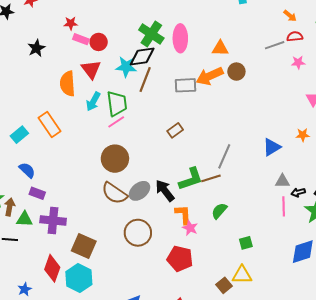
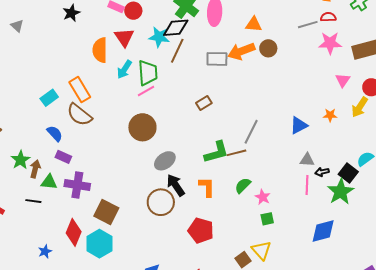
pink star: (298, 62) -> (330, 43), size x1.6
black arrow: (165, 191) -> (176, 185), moved
brown semicircle: (114, 193) -> (79, 115), moved
pink star: (190, 228) -> (263, 197), moved
yellow triangle: (242, 275) -> (261, 250), turned 45

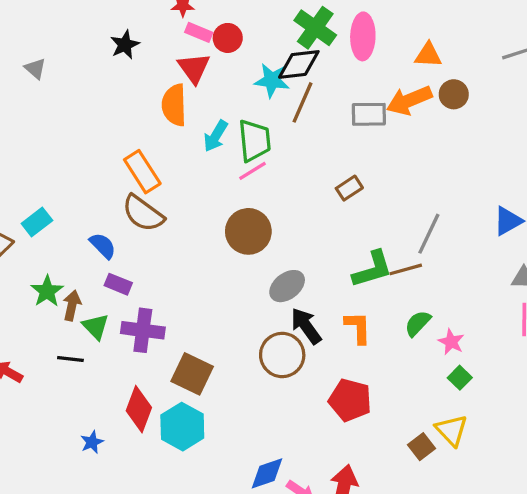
red triangle: (124, 37) -> (194, 68), moved
cyan rectangle: (49, 98) -> (37, 222), moved
green triangle: (49, 182) -> (96, 327), turned 42
green square: (267, 219) -> (460, 378), turned -32

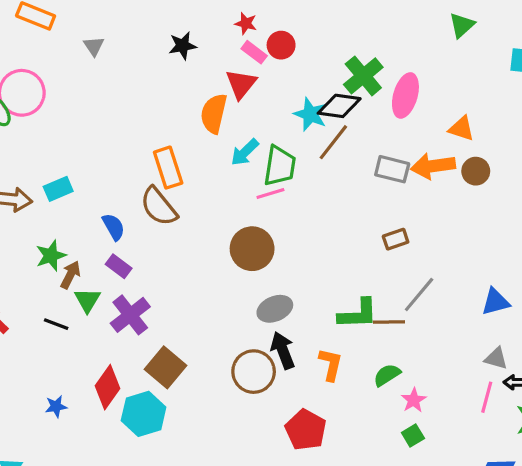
red circle: (228, 38) -> (281, 45), moved
brown rectangle: (349, 188) -> (396, 239), moved
purple cross: (143, 330) -> (130, 315), turned 30

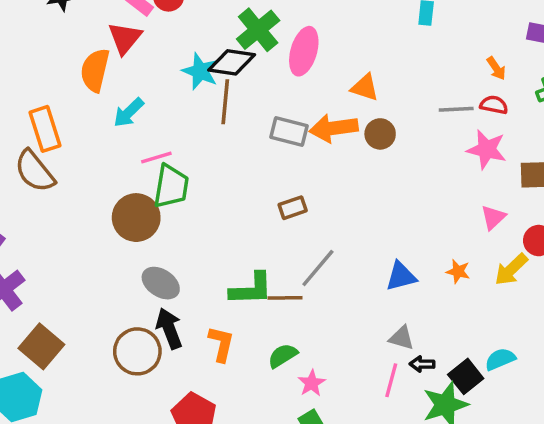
brown line: (333, 142) -> (225, 102), turned -33
green trapezoid: (280, 166) -> (171, 186), moved
gray ellipse: (275, 309) -> (161, 283), turned 56

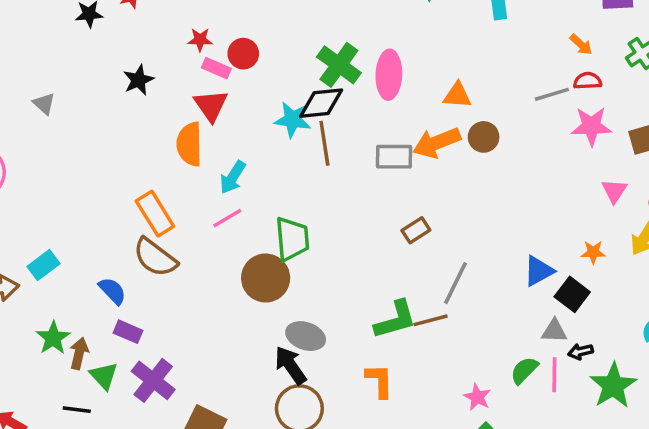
pink line: (156, 158) -> (227, 218), moved
black arrow: (169, 328) -> (290, 365), moved
green semicircle: (283, 356) -> (524, 370), moved
black square: (466, 376) -> (572, 294), moved

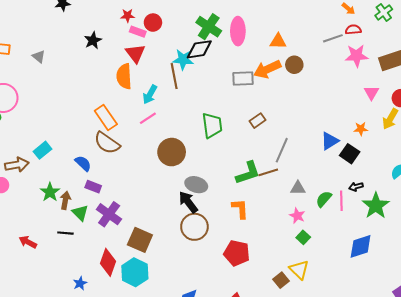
brown line: (324, 143) -> (174, 76), moved
green trapezoid: (292, 239) -> (212, 125), moved
gray triangle: (554, 331) -> (298, 188), moved

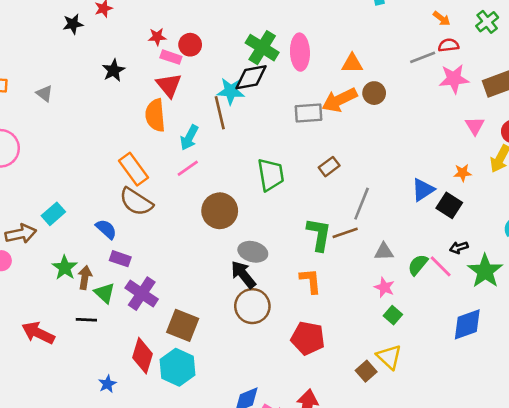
green L-shape: (248, 173) -> (319, 234), turned -60
pink line: (341, 201) -> (441, 266), turned -42
red arrow: (28, 242) -> (38, 333), size x1.4

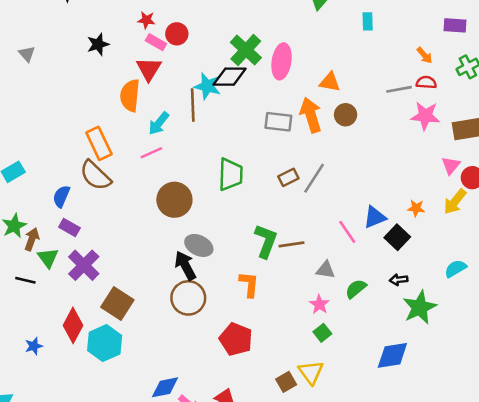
orange arrow: (340, 100) -> (311, 115), turned 88
pink triangle: (475, 126) -> (451, 165), moved
gray line: (362, 204) -> (314, 178), moved
blue semicircle: (106, 229) -> (61, 196), turned -120
pink line: (441, 266) -> (347, 232), moved

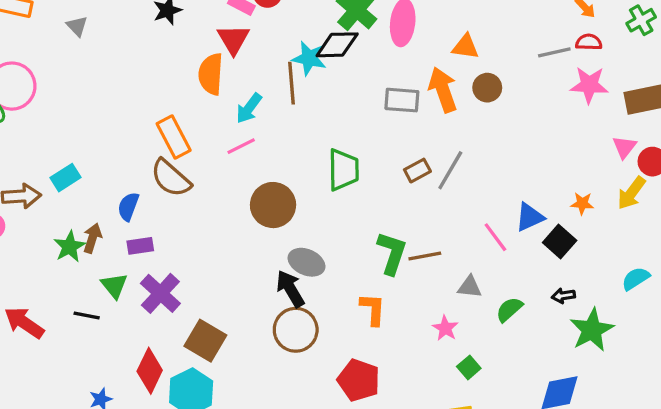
purple rectangle: (69, 227) -> (140, 246), turned -36
brown arrow: (32, 239) -> (92, 238), moved
pink star: (319, 304) -> (445, 328), moved

